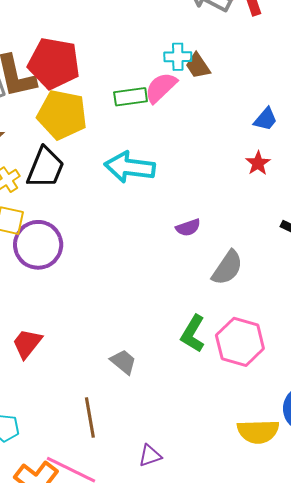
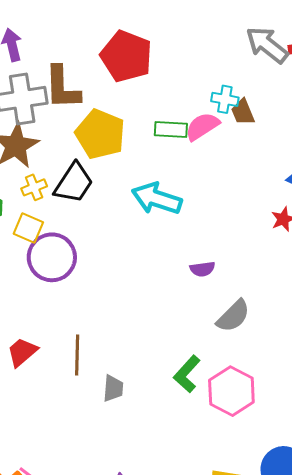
red pentagon: (54, 63) -> (126, 56), moved
gray trapezoid: (123, 362) -> (113, 388), turned 44
brown line: (90, 417) -> (77, 355), moved

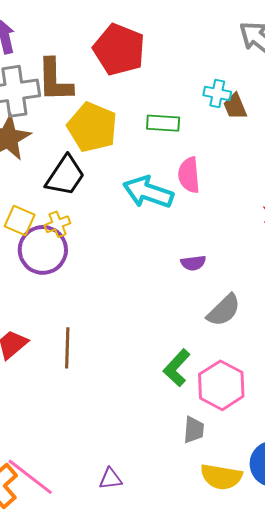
pink semicircle: (202, 126) -> (189, 175), moved, turned -63
yellow cross: (34, 187) -> (57, 224), moved
gray trapezoid: (113, 388) -> (194, 430), moved

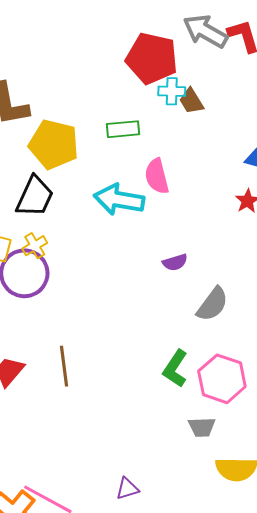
red pentagon: (119, 49) -> (152, 58), moved
gray trapezoid: (194, 430) -> (202, 427), turned 92

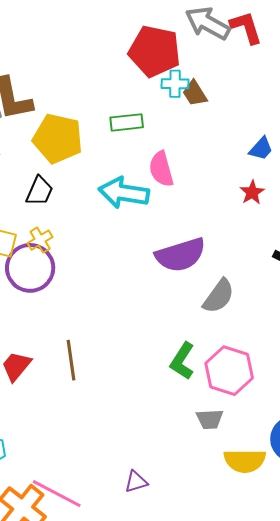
black trapezoid: (35, 197) -> (39, 191), size x0.7
purple semicircle: (175, 262) -> (181, 255), size x2.0

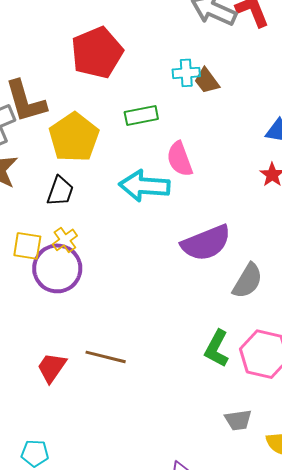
red pentagon: (155, 51) -> (97, 53), moved, turned -30
yellow pentagon: (58, 139) -> (74, 137), turned 30
brown line: (71, 360) -> (106, 357), turned -63
gray trapezoid: (210, 419) -> (238, 420), moved

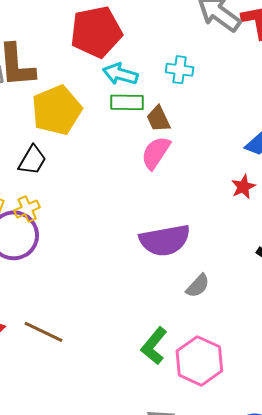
brown trapezoid: (207, 81) -> (158, 119), moved
pink semicircle: (180, 159) -> (156, 153), turned 42
cyan arrow: (144, 186) -> (120, 74), moved, size x0.7
gray semicircle: (248, 281) -> (198, 286), size x0.7

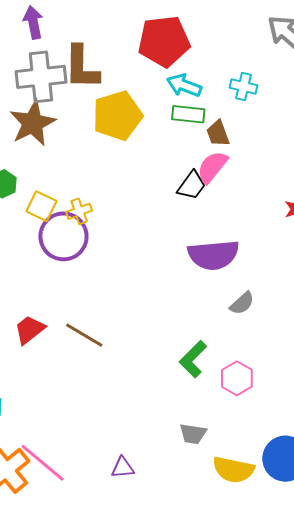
black trapezoid: (32, 160) -> (192, 185), moved
pink hexagon: (199, 361) -> (237, 378), size x0.7

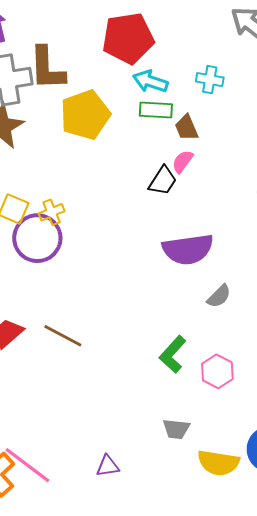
pink semicircle: (212, 167) -> (183, 161), size x0.7

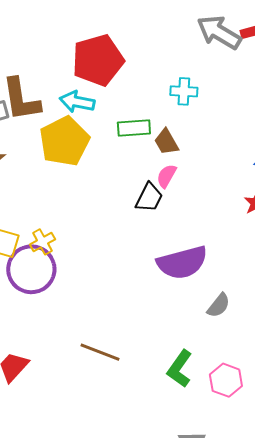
cyan arrow: (150, 81) -> (77, 102), moved
brown line: (63, 336) -> (100, 352), moved

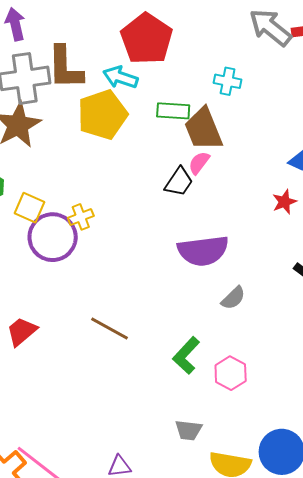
red pentagon: (98, 60) -> (146, 39), turned -30
brown trapezoid: (166, 142) -> (203, 129), size x1.6
yellow cross: (43, 242) -> (81, 217), moved

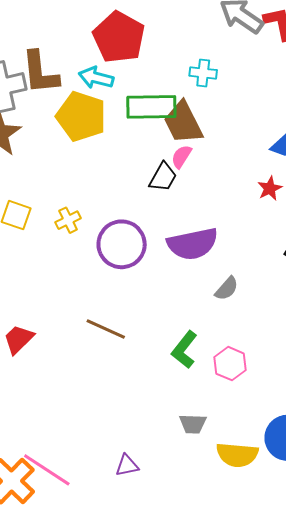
green rectangle: (173, 111) -> (151, 107), size x1.5
yellow pentagon: (102, 115) -> (81, 116), turned -30
purple circle: (53, 237) -> (122, 244), moved

